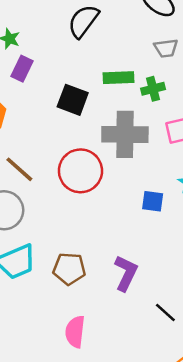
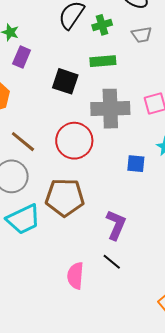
green cross: (153, 89) -> (102, 25), moved
brown pentagon: (69, 269) -> (65, 197), moved, size x1.4
black line: (165, 312) -> (112, 262), moved

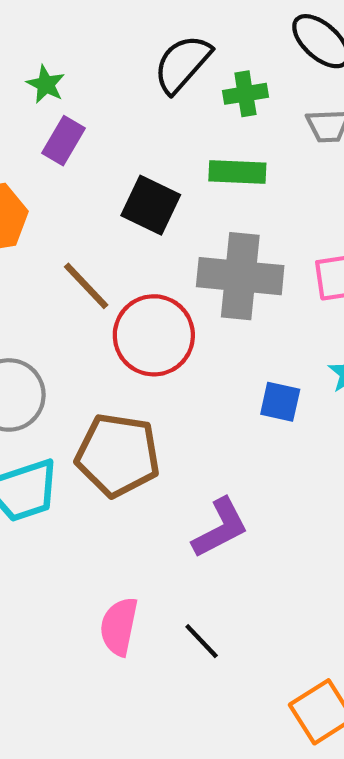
brown line: (23, 142) -> (86, 286), moved
purple L-shape: (116, 225) -> (220, 528), turned 32
black line: (112, 262) -> (202, 641), moved

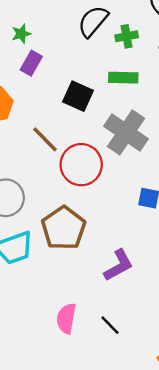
green star: (46, 84) -> (21, 34), turned 30
gray cross: (240, 276) -> (126, 132), turned 30
brown pentagon: (118, 455) -> (64, 228), turned 30

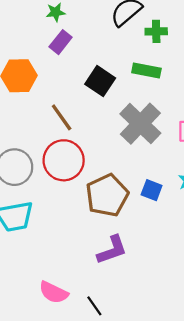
red circle: (81, 165) -> (64, 160), moved
brown pentagon: (64, 228) -> (107, 195), moved
pink semicircle: (66, 318) -> (54, 292), turned -84

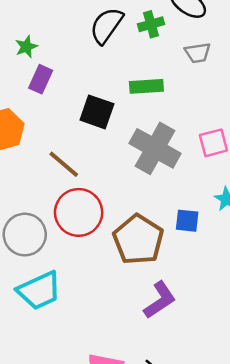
green cross: (156, 31) -> (151, 24), moved

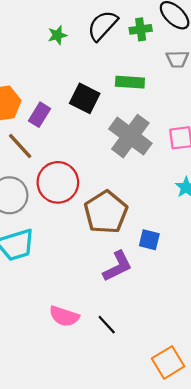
green star: (26, 47) -> (57, 35), moved
purple rectangle: (41, 79) -> (40, 115), moved
brown line: (64, 164) -> (20, 146), moved
blue square: (187, 221) -> (149, 240), moved

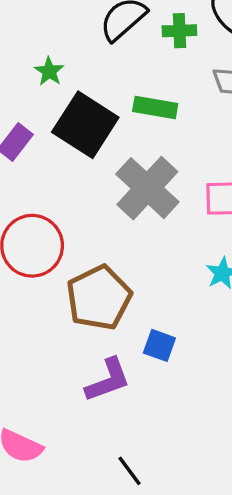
green star: (57, 35) -> (49, 71), moved, turned -30
black square: (85, 98) -> (85, 125), size x1.4
black line: (107, 325) -> (129, 471), moved

